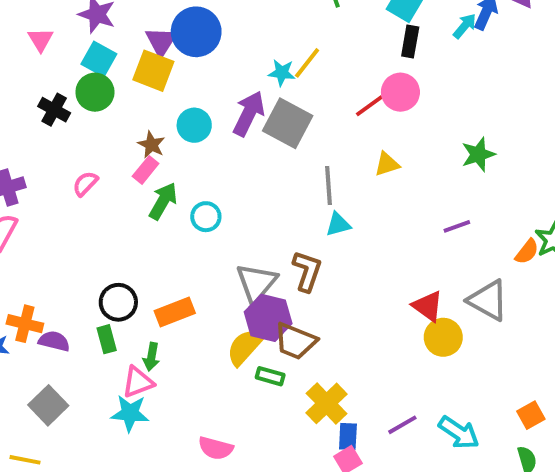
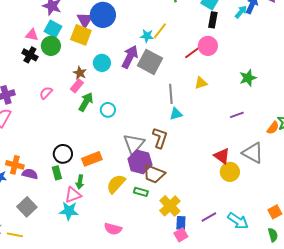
pink triangle: (40, 40) -> (32, 35), moved, turned -48
yellow semicircle: (245, 347) -> (116, 184), moved

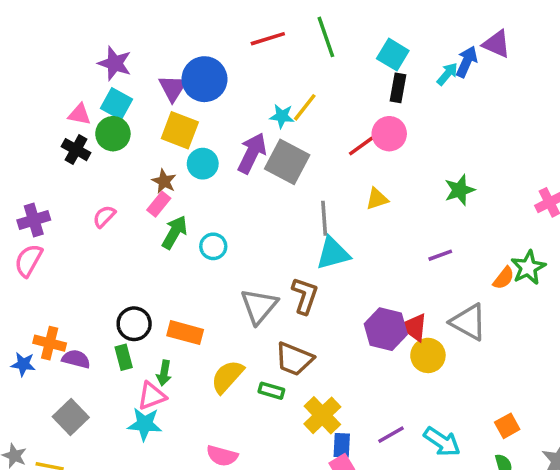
yellow square: (81, 35) -> (180, 130), moved
cyan triangle: (176, 114) -> (333, 253), size x1.5
orange rectangle: (92, 159) -> (185, 333), turned 36
purple hexagon: (140, 162) -> (386, 329), moved

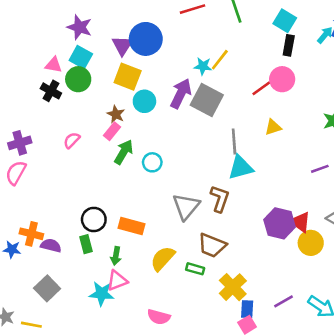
pink triangle: (152, 396) -> (117, 281), moved

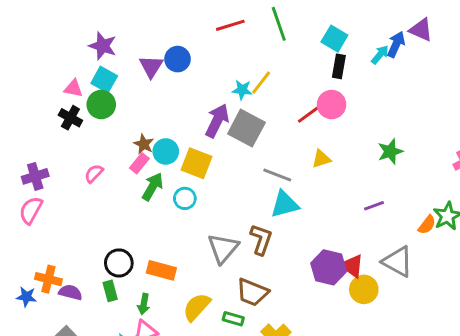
blue circle: (146, 39) -> (178, 59), size x0.7
yellow square: (128, 77) -> (197, 163), moved
cyan circle: (144, 101) -> (166, 151), moved
gray line: (234, 142) -> (277, 175), turned -65

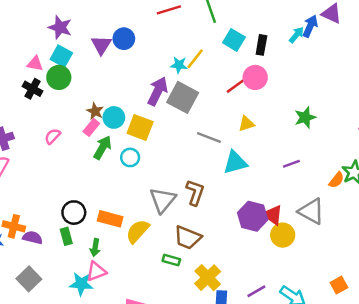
cyan square: (334, 39) -> (234, 40), moved
cyan triangle: (285, 204) -> (235, 162), moved
yellow semicircle: (197, 307) -> (138, 231), moved

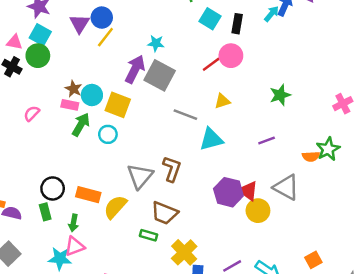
yellow line: (195, 59) -> (105, 37), moved
pink rectangle: (91, 127) -> (70, 105), turned 63
orange semicircle: (336, 180) -> (311, 157), turned 49

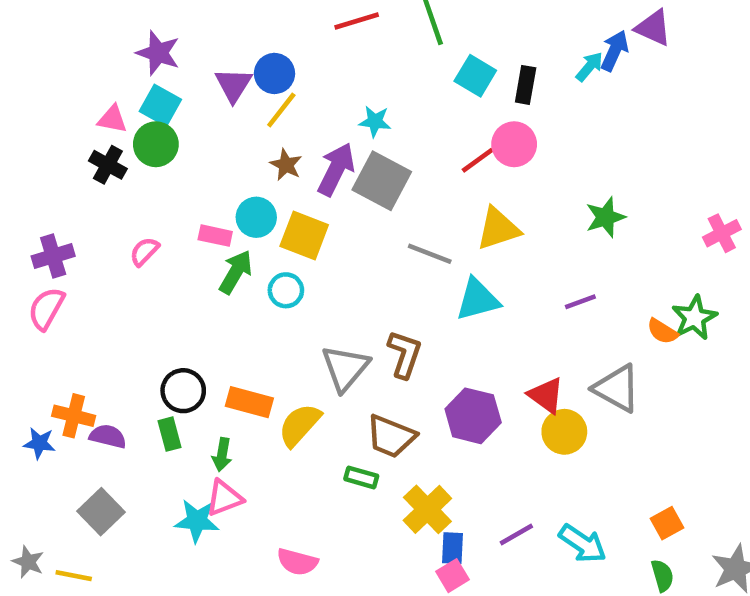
brown star: (73, 89) -> (286, 165), moved
yellow triangle: (222, 101) -> (498, 229), size x1.5
orange semicircle: (311, 157) -> (662, 331), turned 35
purple hexagon: (228, 192) -> (473, 416), moved

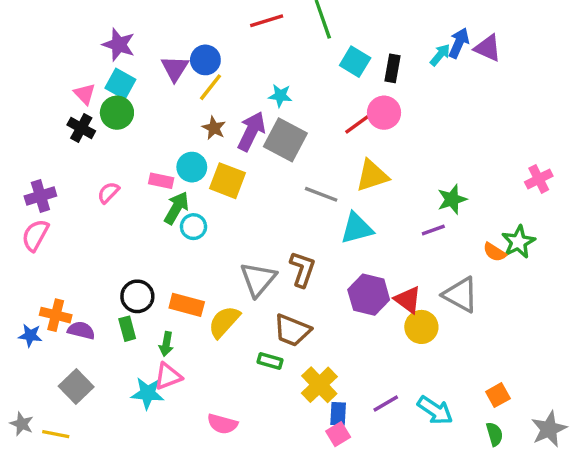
purple triangle: (653, 28) -> (488, 48), moved
pink triangle: (112, 119) -> (85, 94), turned 35
green star: (605, 217) -> (452, 199), moved
cyan circle: (286, 290) -> (193, 227), moved
purple hexagon: (473, 416) -> (369, 295), moved

